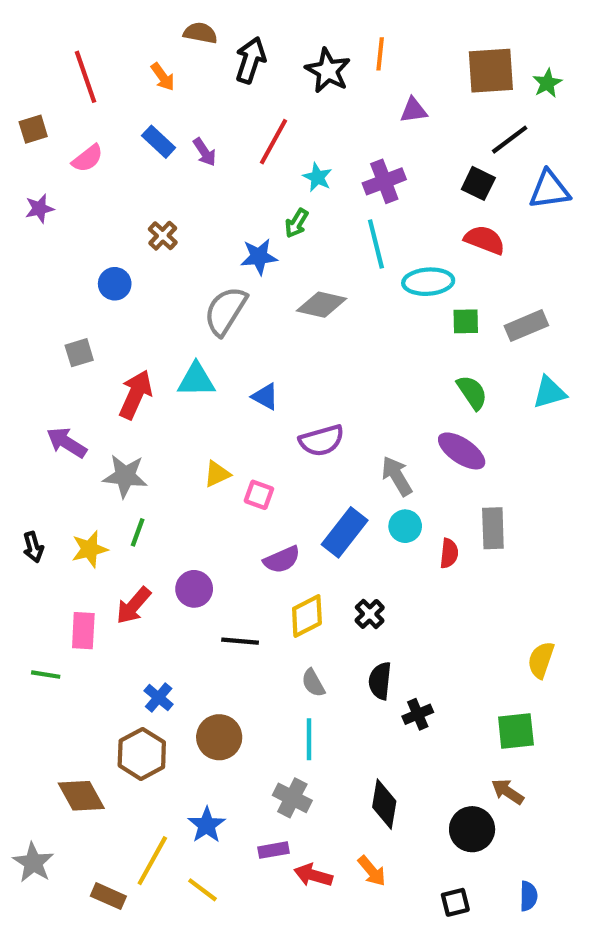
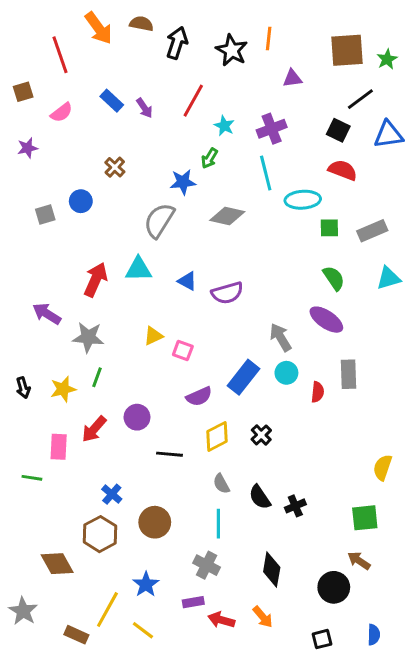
orange arrow: (163, 77) -> (99, 28), moved, size x1.6
gray square: (79, 353) -> (45, 215), moved
purple semicircle: (322, 440) -> (227, 293), moved
black semicircle: (380, 681) -> (260, 497), moved, turned -40

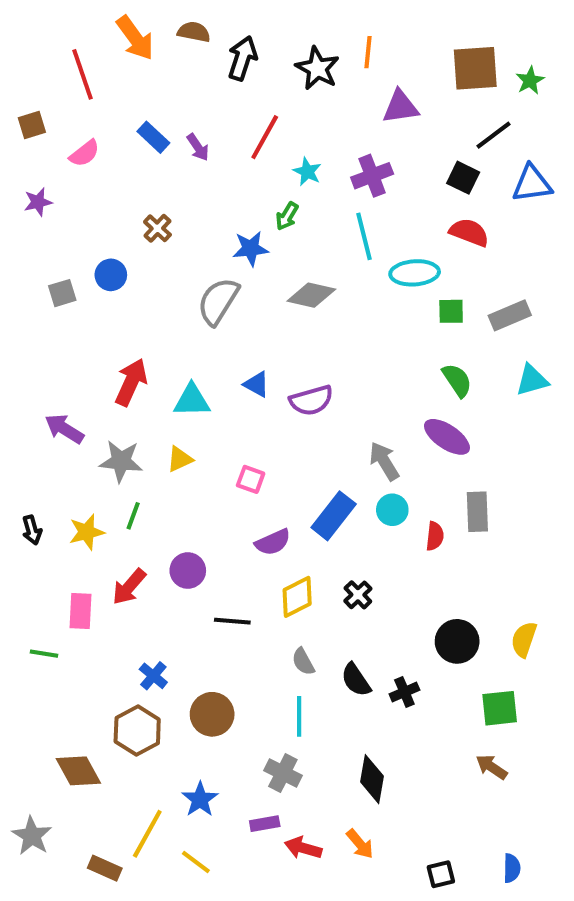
purple triangle: (292, 78) -> (400, 107), size x1.4
cyan triangle: (138, 269) -> (192, 400), moved
yellow triangle: (153, 336) -> (180, 459), moved
black circle: (334, 587) -> (457, 641), moved

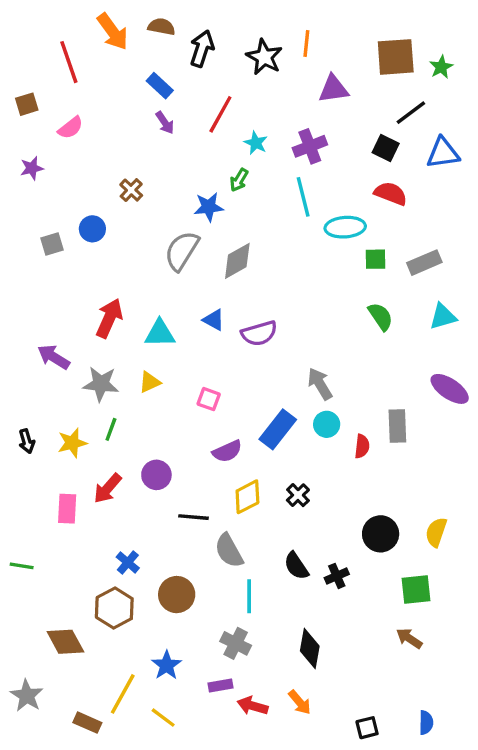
blue rectangle: (153, 137) -> (160, 86), moved
gray diamond: (311, 295) -> (237, 261), moved, turned -42
purple ellipse: (447, 437) -> (450, 389), moved
green line: (44, 654) -> (22, 566), moved
gray semicircle: (303, 662) -> (229, 551), moved, size x1.5

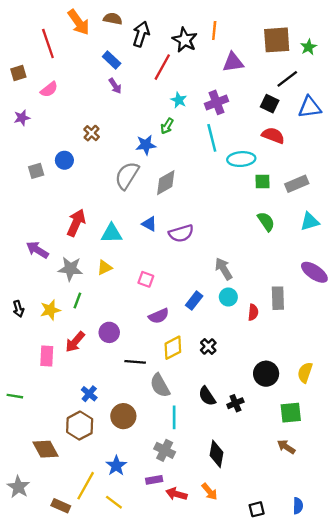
red line: (220, 114) -> (162, 67), moved
blue rectangle: (278, 429) -> (194, 301), size x0.7

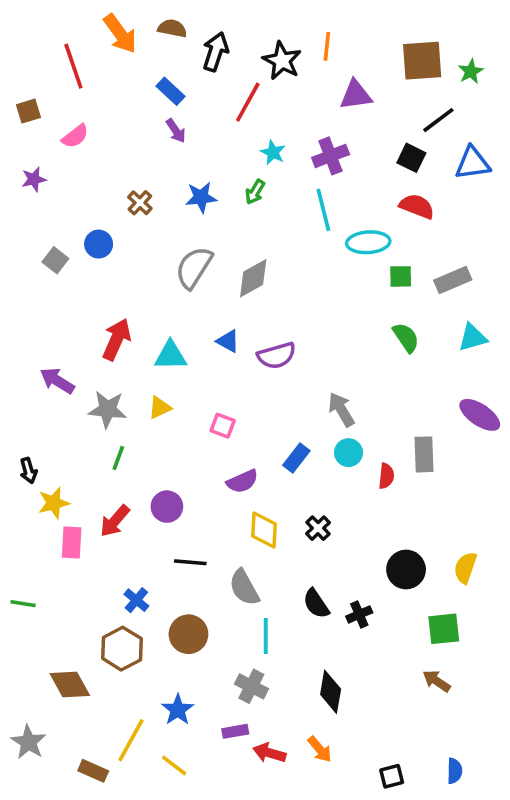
blue star: (146, 145) -> (201, 197), moved
gray square: (36, 171) -> (55, 260), turned -35
yellow star: (50, 310) -> (54, 503), moved
yellow diamond: (173, 348) -> (264, 530), turned -60
black line: (135, 362) -> (190, 562), moved

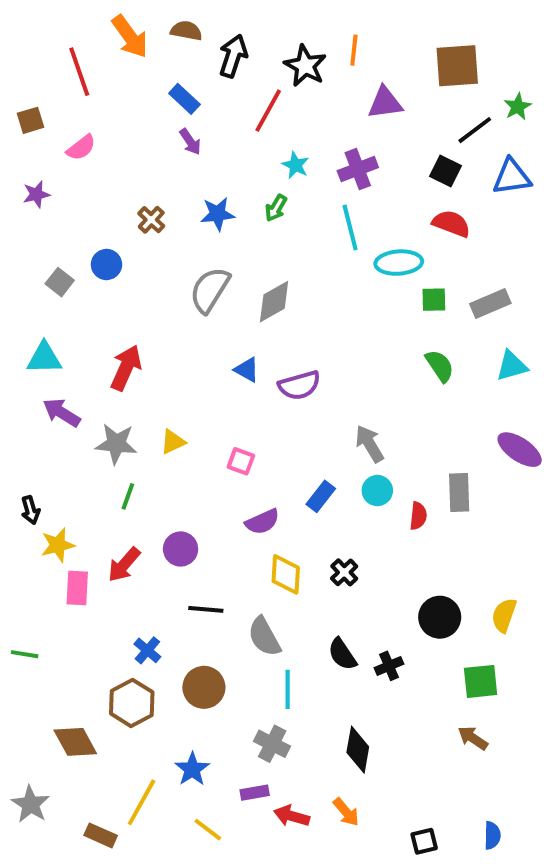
green star: (471, 71) -> (518, 107), moved
cyan triangle: (170, 356) -> (44, 358), moved
yellow line: (174, 765) -> (208, 830), moved

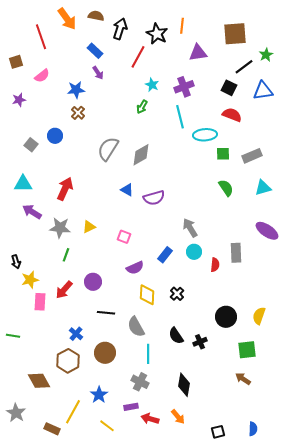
blue star: (218, 214) -> (76, 90), moved

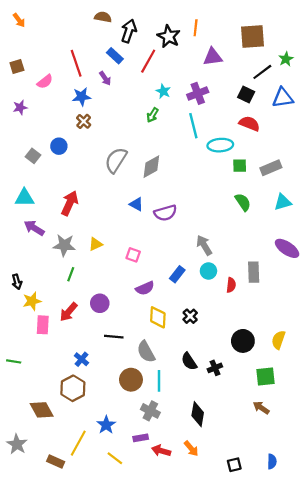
orange arrow: (67, 19) -> (19, 20), moved, size x0.6
red line: (41, 37) -> (76, 63), moved
blue rectangle: (95, 51) -> (115, 56), moved
brown circle: (105, 353) -> (131, 380), moved

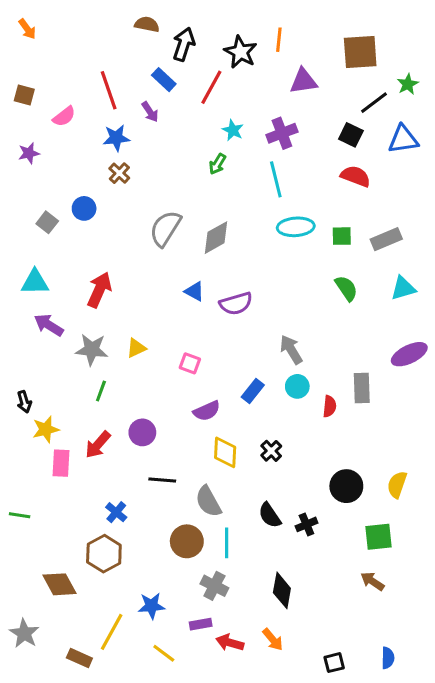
brown square: (17, 67) -> (24, 95), turned 32
cyan ellipse: (220, 145) -> (296, 227), moved
purple ellipse: (287, 248) -> (409, 354), turned -60
blue star: (106, 425) -> (152, 606), turned 30

